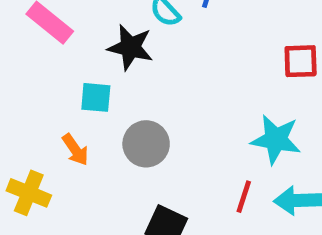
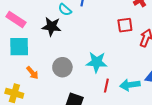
cyan square: (96, 97) -> (19, 47), moved, size x1.5
cyan star: (276, 139) -> (97, 62), moved

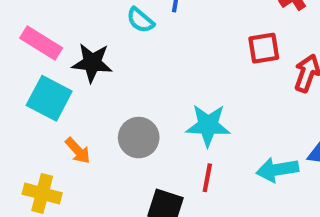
black star: (51, 27) -> (92, 63), moved
cyan square: (19, 47) -> (49, 98), turned 30
red line: (106, 86) -> (207, 178), moved

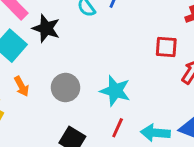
red line: (207, 178) -> (118, 128), moved

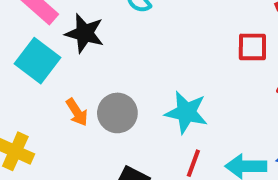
orange arrow: (22, 86) -> (77, 112), moved

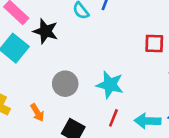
orange arrow: (77, 112) -> (37, 113), moved

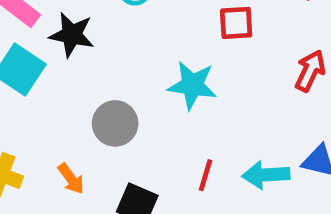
red square: (154, 44) -> (236, 23), moved
cyan star: (110, 85) -> (192, 85), moved

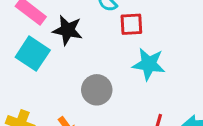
red square: (236, 23) -> (131, 24), moved

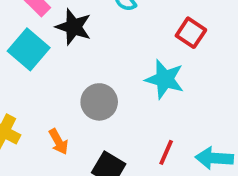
red square: (131, 24) -> (191, 33), moved, turned 30

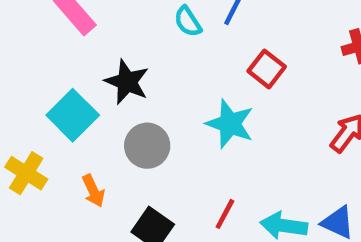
black star: (74, 27) -> (127, 82), moved
cyan square: (29, 49) -> (73, 115), moved

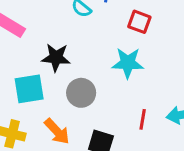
cyan square: (73, 115) -> (29, 89), turned -36
orange arrow: (93, 191) -> (57, 131), size x1.4

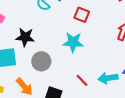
red line: (143, 119) -> (82, 80), turned -56

